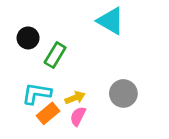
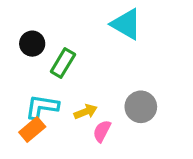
orange rectangle: (48, 113) -> (32, 129), moved
pink semicircle: (78, 116) -> (102, 131), moved

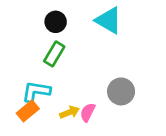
black circle: (32, 44) -> (56, 22), moved
yellow arrow: (86, 112) -> (70, 112), moved

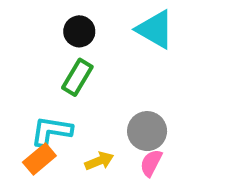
gray circle: (121, 91) -> (147, 131), moved
pink semicircle: (88, 112) -> (151, 163), moved

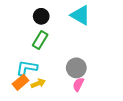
yellow arrow: (99, 161) -> (38, 83), moved

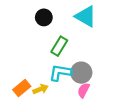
green rectangle: (40, 40) -> (59, 46), moved
cyan L-shape: (27, 68) -> (60, 73), moved

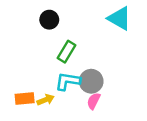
cyan triangle: (86, 16) -> (119, 18), moved
orange rectangle: (22, 88) -> (25, 98), turned 35

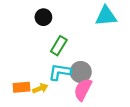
cyan triangle: (119, 18) -> (106, 16), turned -35
pink semicircle: (94, 101) -> (83, 90), size x1.5

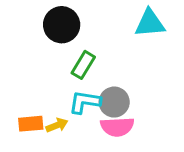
black circle: (43, 17) -> (62, 25), size x1.5
pink semicircle: (83, 90) -> (117, 127), turned -120

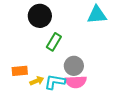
cyan L-shape: (85, 102) -> (55, 82), moved
orange rectangle: (31, 124) -> (20, 71), moved

